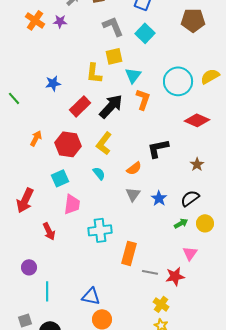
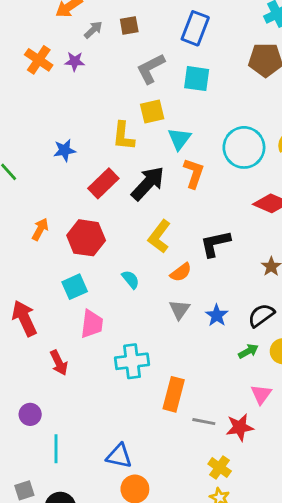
gray L-shape: (113, 26) -> (151, 68), turned -95
cyan square: (145, 33) -> (197, 79), turned -36
yellow L-shape: (104, 143) -> (159, 236), moved
red arrow: (25, 200) -> (24, 318), turned 130

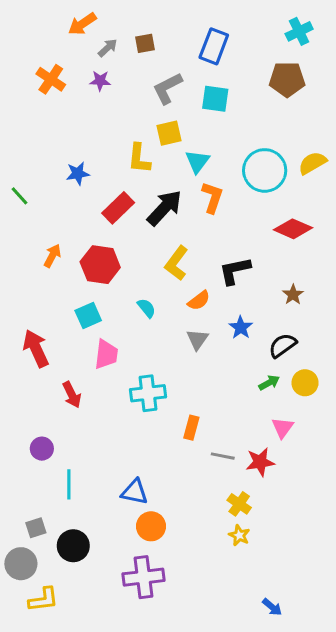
purple star: (75, 61) -> (100, 81), moved
blue star: (217, 315) -> (241, 327), moved
orange rectangle: (174, 394) -> (191, 428), size x0.7

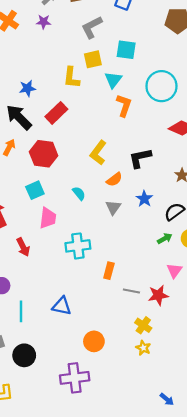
cyan square: (215, 99) -> (126, 50), moved
black arrow: (164, 208) -> (19, 117), moved, turned -88
cyan semicircle: (147, 308) -> (79, 193), moved
blue triangle: (135, 492) -> (62, 306), moved
orange circle: (151, 526) -> (94, 341), moved

